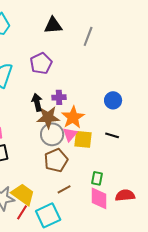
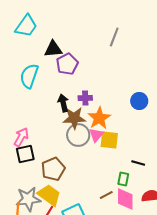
black triangle: (53, 25) -> (53, 49), moved
black line: (112, 135) -> (138, 163), moved
brown pentagon: (56, 160) -> (53, 169), moved
brown line: (64, 189) -> (106, 195), moved

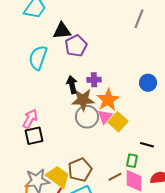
gray line: (114, 37) -> (139, 19), moved
yellow square: (109, 140) -> (118, 122), turned 36
brown pentagon: (53, 169) -> (80, 170), moved

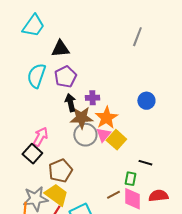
purple pentagon: (76, 46) -> (65, 77), moved
pink arrow: (30, 119) -> (40, 137), moved
black square: (34, 136) -> (32, 154), turned -36
brown pentagon: (80, 170) -> (60, 171), moved

